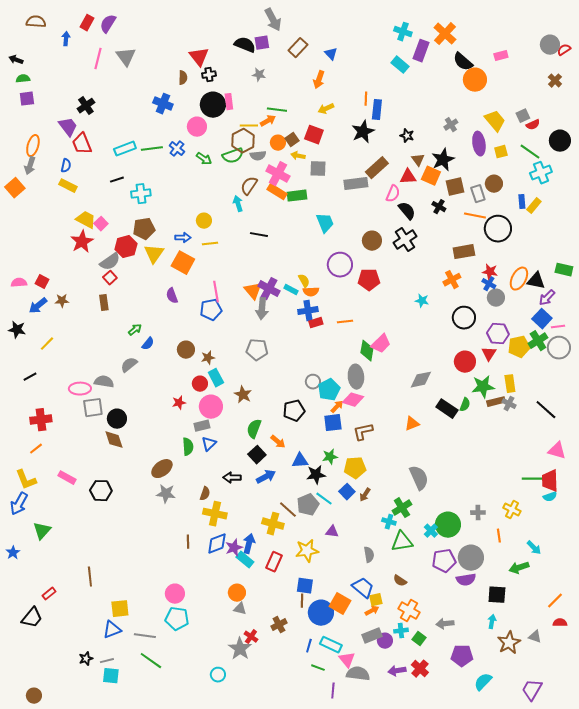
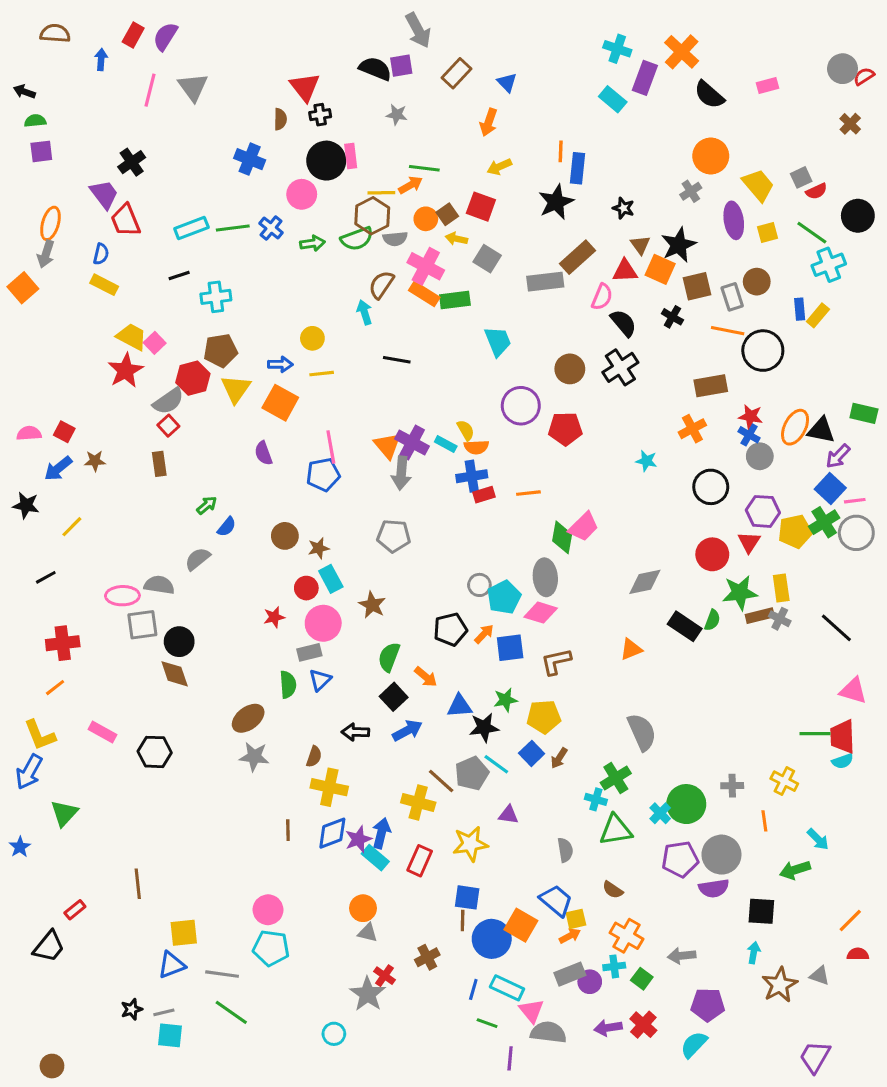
orange circle: (475, 80) -> (711, 156), moved
green arrow: (204, 159) -> (312, 243), turned -42
gray square: (318, 169) -> (487, 259), turned 30
orange arrow: (337, 407) -> (484, 634), moved
cyan semicircle: (483, 682) -> (694, 1045), moved

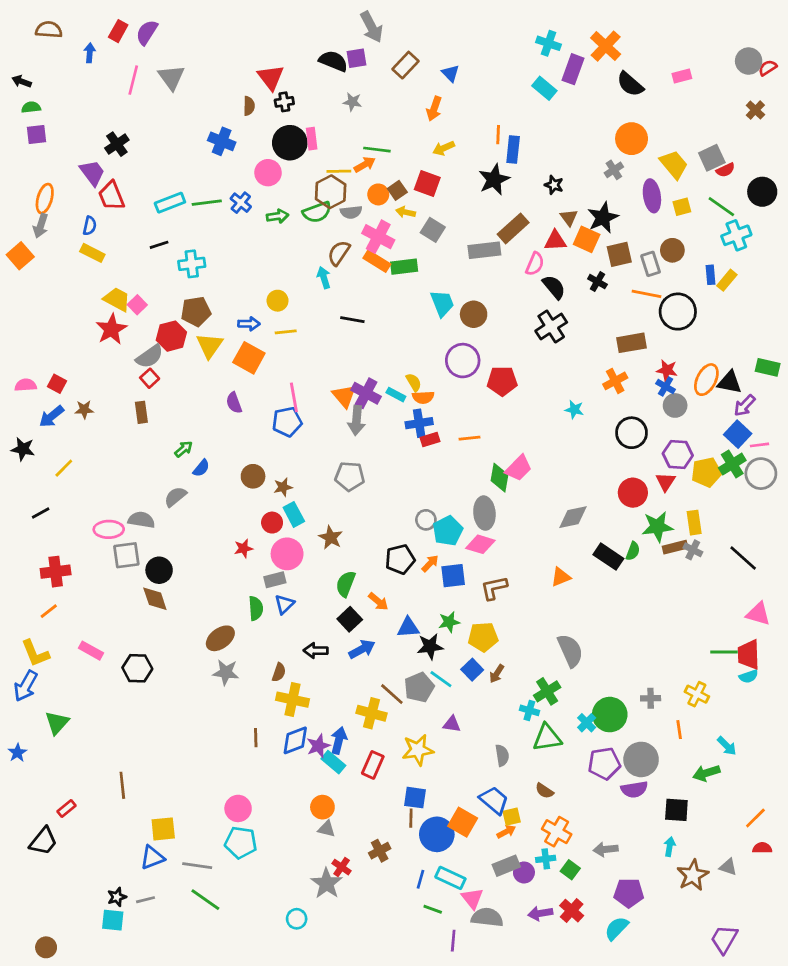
gray square: (801, 177) -> (712, 158), size x1.4
brown circle: (570, 369) -> (474, 314), moved
cyan square: (170, 1035) -> (113, 920), moved

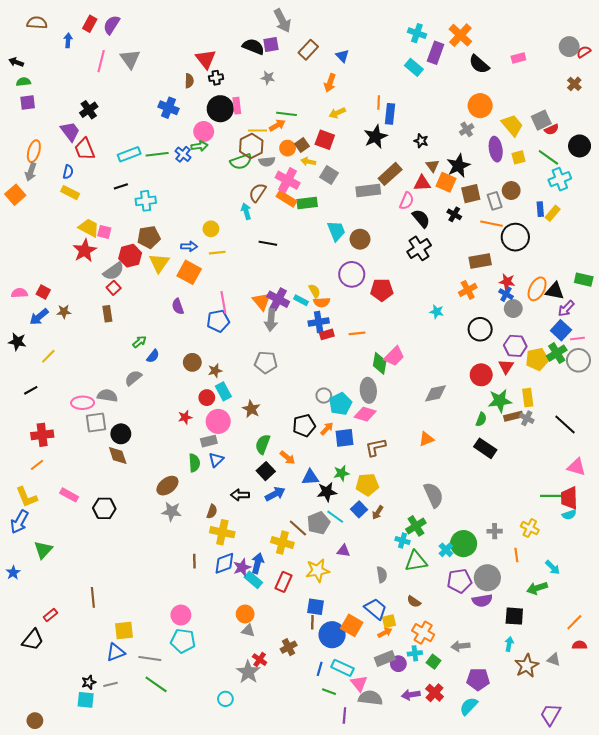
green arrow: (278, 216) -> (200, 146), moved
pink square: (137, 305) -> (104, 232), turned -32
black rectangle: (608, 557) -> (485, 448), moved

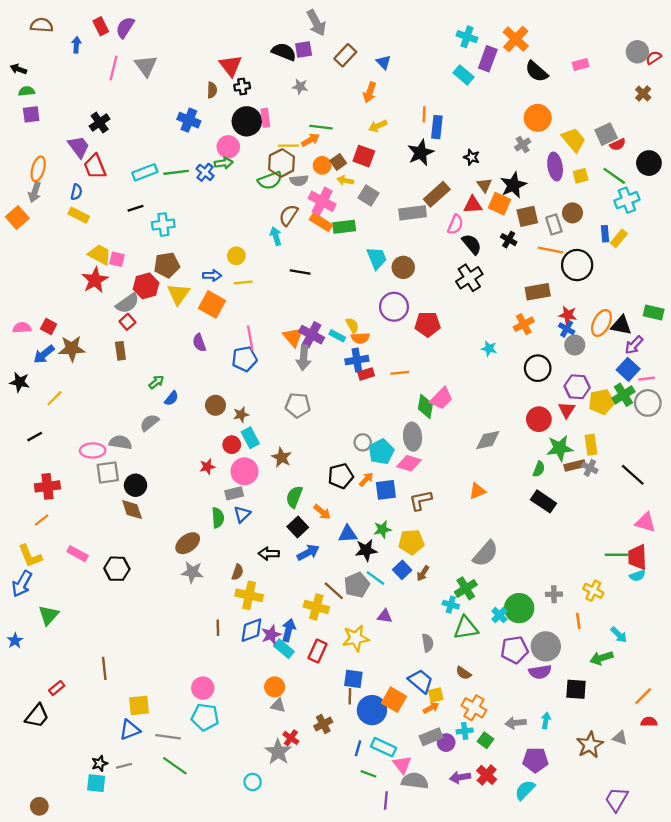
red rectangle: (90, 24) -> (101, 26), turned -56
brown star: (64, 312) -> (72, 348), size x1.6
gray semicircle: (434, 495) -> (486, 554), turned 65
cyan arrow: (509, 644) -> (546, 721), moved

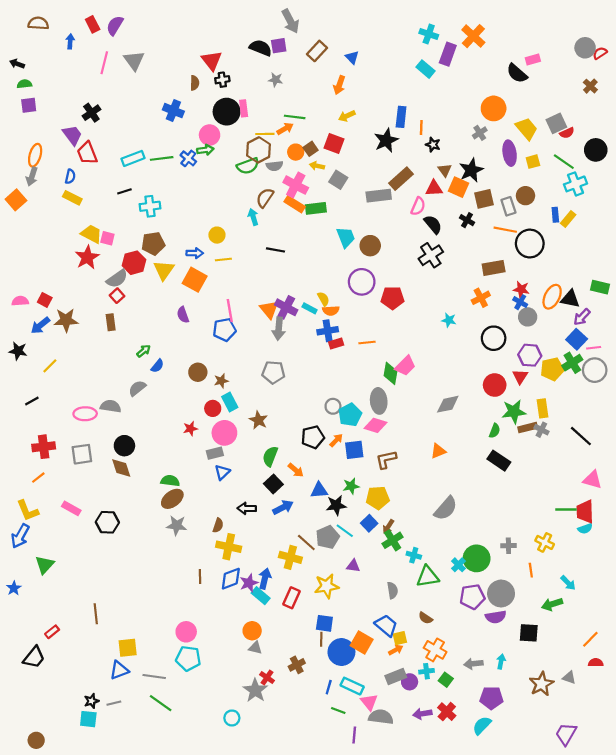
black semicircle: (537, 71) -> (517, 73), moved
orange line: (424, 114) -> (421, 128), moved
gray square: (108, 472) -> (82, 454), moved
green semicircle: (218, 518) -> (170, 481), moved, turned -78
green cross: (466, 588) -> (393, 540), moved

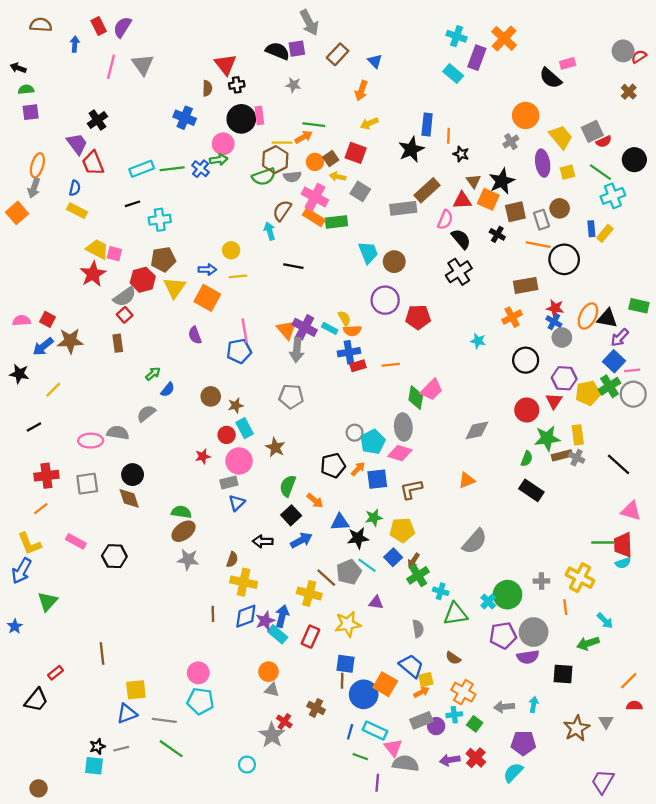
yellow cross: (545, 542) -> (580, 578), size x1.4
brown cross: (297, 665) -> (316, 708), turned -35
gray triangle: (569, 678) -> (606, 722), turned 40

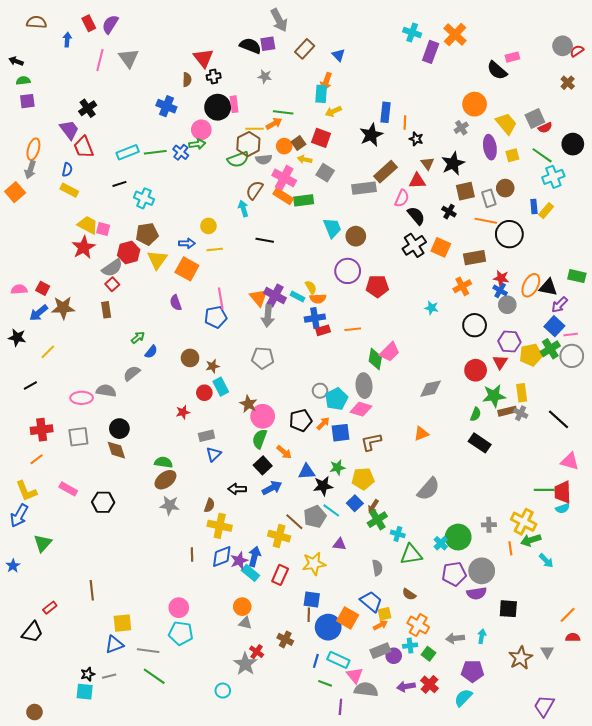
cyan rectangle: (453, 74) -> (321, 94), moved, turned 54
orange square: (488, 199) -> (441, 247), moved
cyan cross: (160, 220) -> (144, 198), turned 30
pink circle: (239, 461) -> (263, 416), moved
green arrow: (588, 643) -> (531, 540), moved

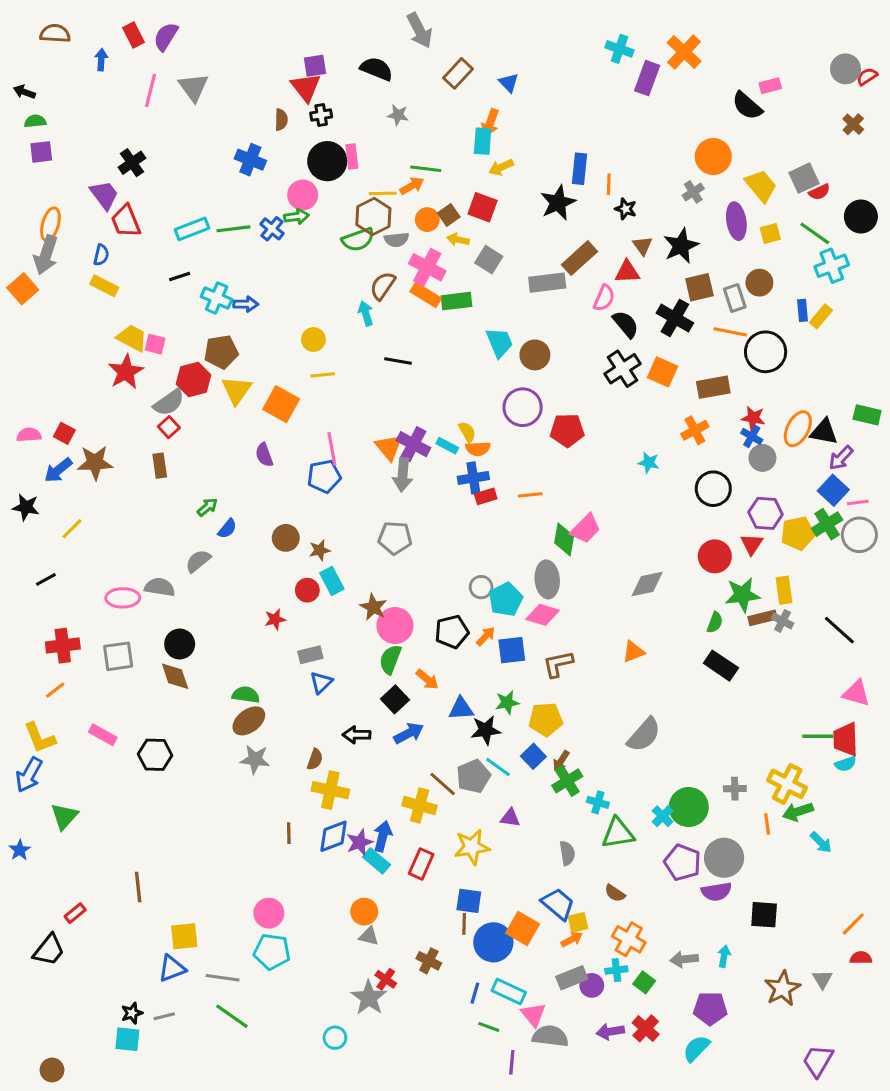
purple square: (268, 44) -> (315, 66), moved
gray arrow: (30, 170) -> (46, 255), size x1.4
black cross: (449, 212) -> (675, 318), size x1.6
blue arrow: (187, 243) -> (246, 304), moved
purple pentagon: (454, 574) -> (683, 862), turned 30

